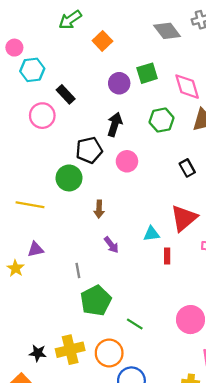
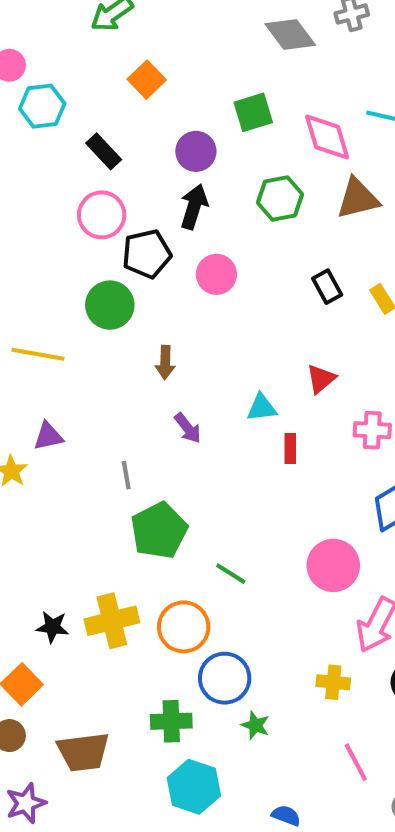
orange square: (102, 41) -> (147, 80), moved
purple circle: (119, 83) -> (196, 151), moved
pink circle: (42, 116) -> (102, 215), moved
red triangle: (184, 218) -> (321, 379), size x0.6

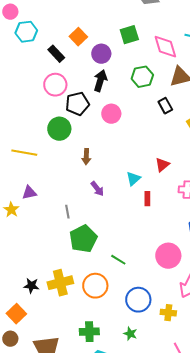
orange square: (147, 80) -> (78, 37), moved
black rectangle: (327, 287) -> (165, 106), moved
cyan triangle: (262, 408) -> (133, 179), turned -35
blue circle: (225, 678) -> (138, 300), moved

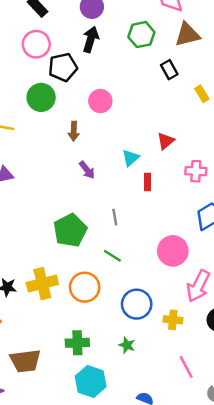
pink circle: (111, 114) -> (100, 101), moved
gray line: (67, 212) -> (115, 217), moved

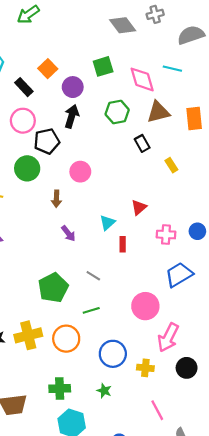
gray line: (115, 217) -> (93, 276), turned -48
green line: (112, 256) -> (91, 310), turned -49

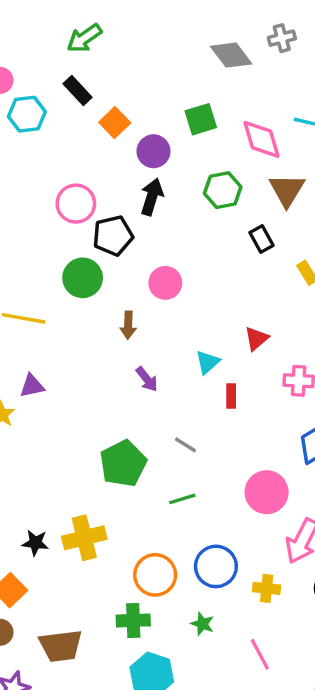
black rectangle: (24, 87) -> (78, 90), moved
brown triangle: (158, 112) -> (287, 190), turned -45
orange circle: (66, 339) -> (155, 575), moved
pink line: (157, 410) -> (260, 654), moved

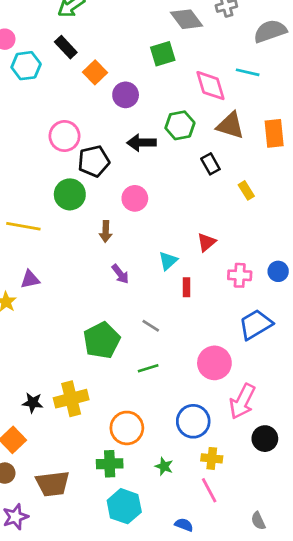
green square: (201, 119) -> (163, 54), moved
brown triangle: (287, 190) -> (230, 125), turned -44
black arrow: (152, 197) -> (141, 143), moved, turned -108
blue circle: (216, 566) -> (193, 421), moved
yellow cross: (267, 588) -> (212, 458), moved

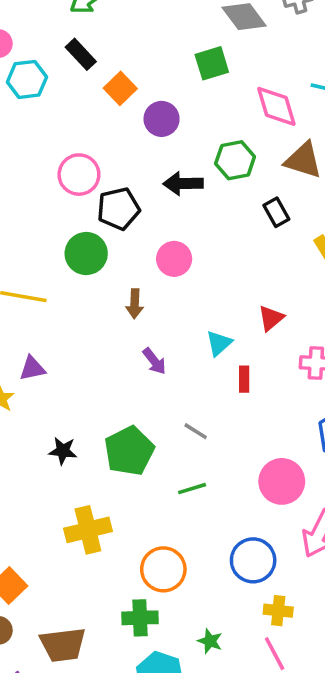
black star: (33, 403) -> (63, 451), moved
green star: (164, 466) -> (210, 641), moved

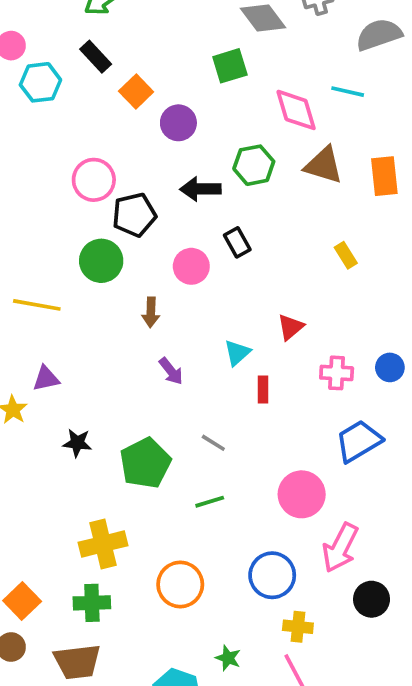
black rectangle: (276, 212) -> (237, 242), moved
black star: (63, 451) -> (77, 443), moved
green cross: (140, 618) -> (92, 603), moved

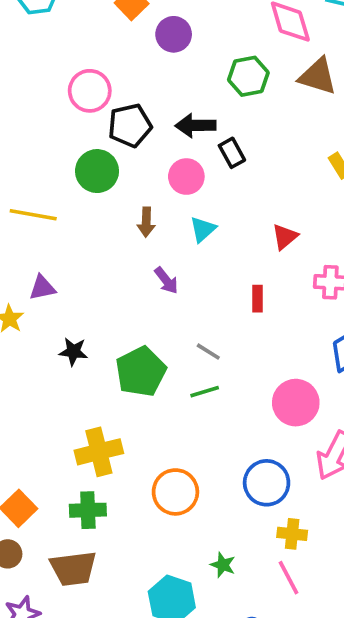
black arrow: (200, 189) -> (195, 125), moved
cyan triangle: (237, 353) -> (203, 229), moved
green line: (210, 502) -> (205, 392), moved

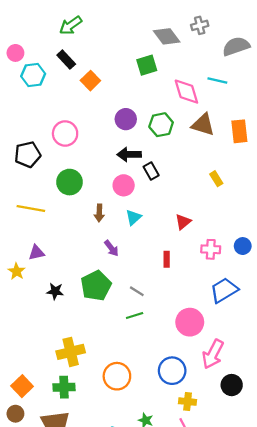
purple circle: (174, 34) -> (126, 119), moved
black pentagon: (130, 125) -> (28, 154), moved
green pentagon: (141, 372) -> (96, 286), moved

